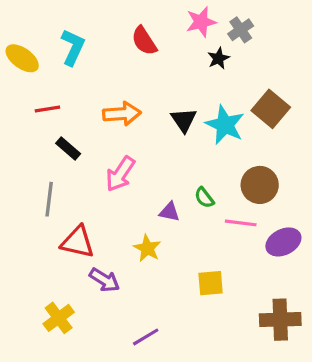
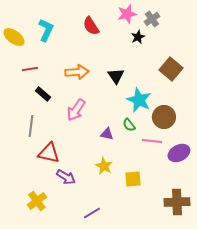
cyan star: (225, 125) -> (139, 100), moved
yellow star: (147, 248) -> (104, 166), moved

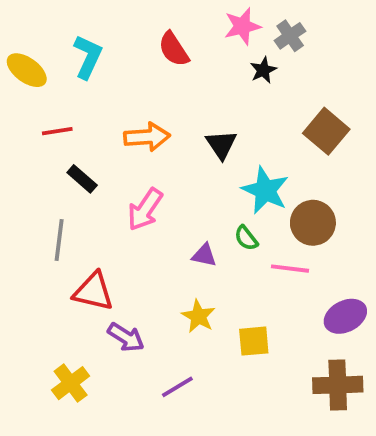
purple ellipse: (179, 153) -> (345, 316), moved
purple line: (92, 213) -> (177, 387), moved

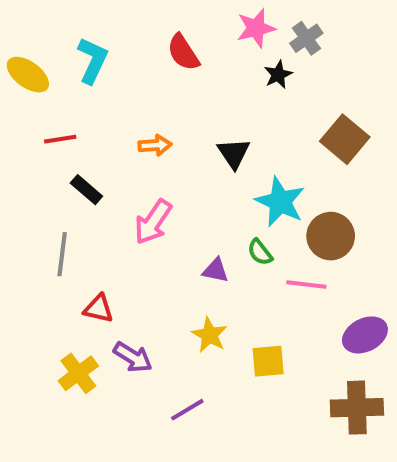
orange arrow: (147, 137) -> (155, 145), size x0.7
red triangle: (93, 291) -> (99, 309), size x0.7
yellow cross: (71, 383) -> (78, 373), moved

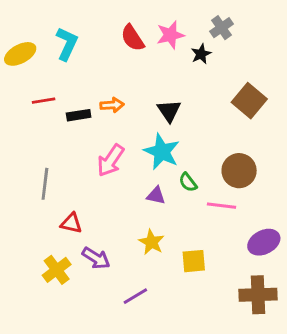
pink star: (256, 28) -> (170, 35), moved
yellow ellipse: (28, 75) -> (20, 54), turned -64
black rectangle: (86, 190) -> (79, 115), moved, turned -50
cyan star: (280, 202) -> (162, 152), moved

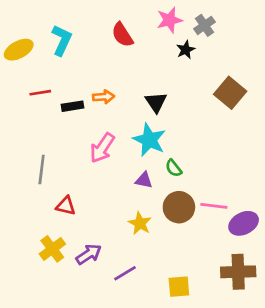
pink star: (170, 35) -> (169, 20), moved
brown circle: (239, 171) -> (179, 207), moved
pink line: (222, 206) -> (214, 206), moved
purple arrow: (96, 258) -> (89, 254), moved, turned -65
yellow square: (194, 261) -> (179, 287), moved

